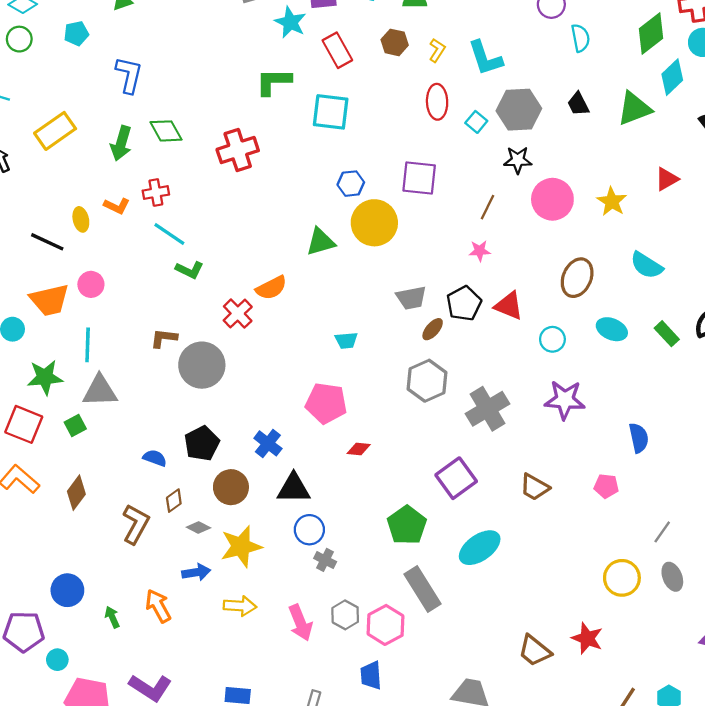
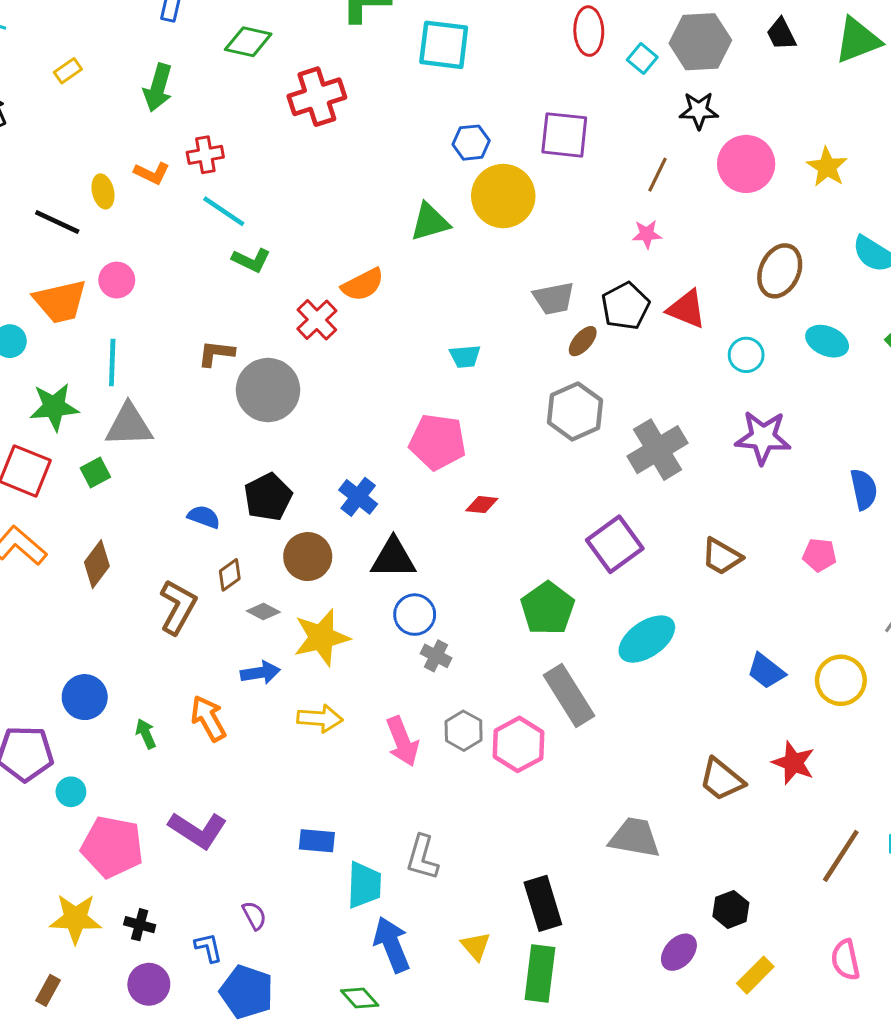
yellow rectangle: (55, 131) -> (68, 71), size x0.5
green diamond: (166, 131) -> (248, 42), moved, turned -48
blue trapezoid: (371, 675) -> (766, 671), moved, turned -48

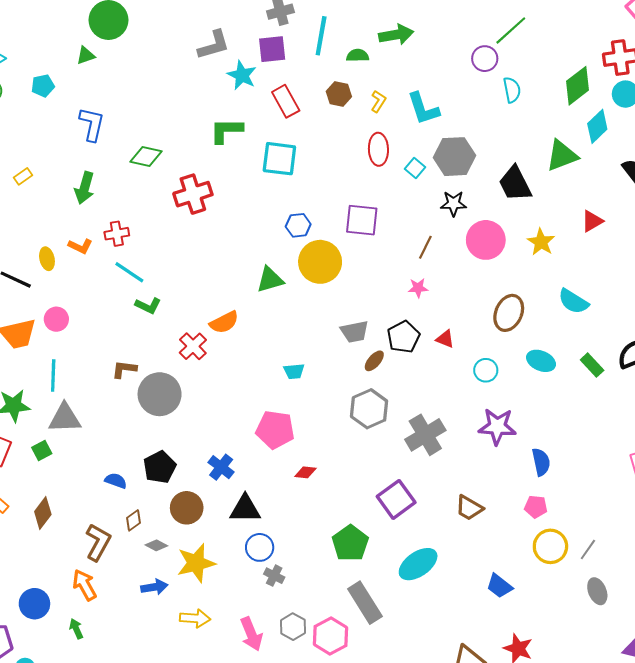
black trapezoid: (781, 34) -> (515, 184), moved, size x1.6
red triangle: (687, 309) -> (445, 339), size x0.7
blue semicircle: (864, 489) -> (541, 462), moved
yellow circle: (841, 680) -> (550, 546), moved
orange arrow: (208, 718) -> (85, 585), moved

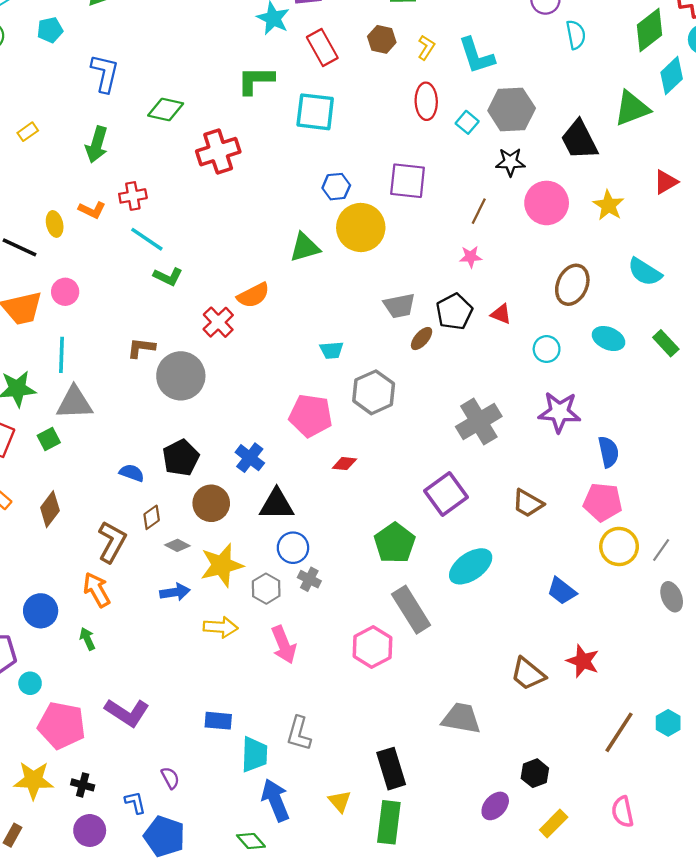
gray hexagon: (369, 409) -> (374, 392), moved
pink pentagon: (536, 507) -> (603, 502), size x1.5
gray hexagon: (293, 627) -> (266, 589), moved

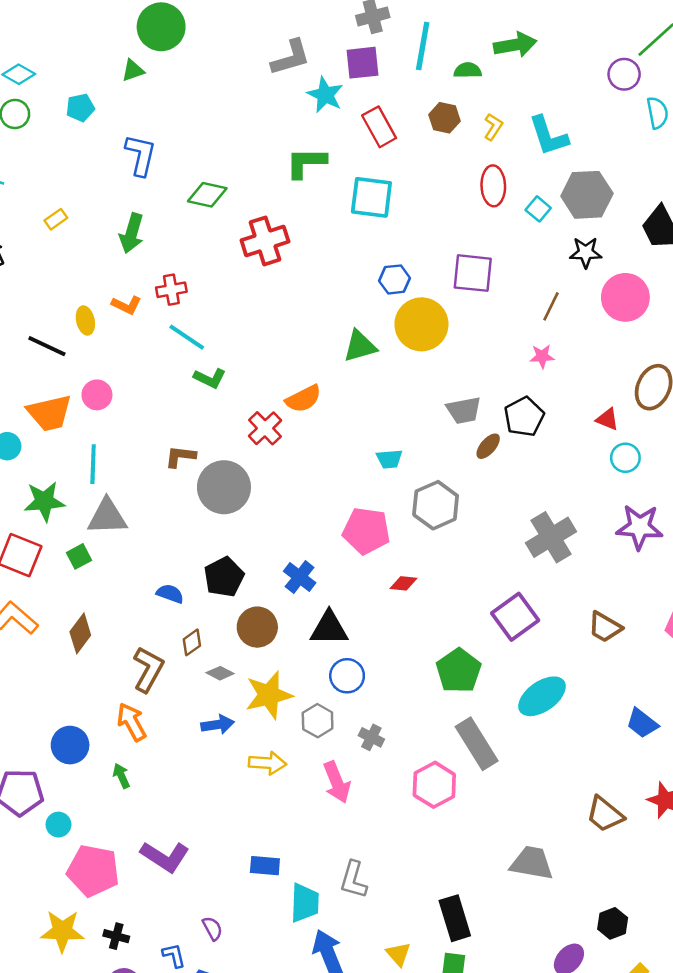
red triangle: (501, 314) -> (607, 419), moved
gray cross: (309, 579) -> (371, 737), moved

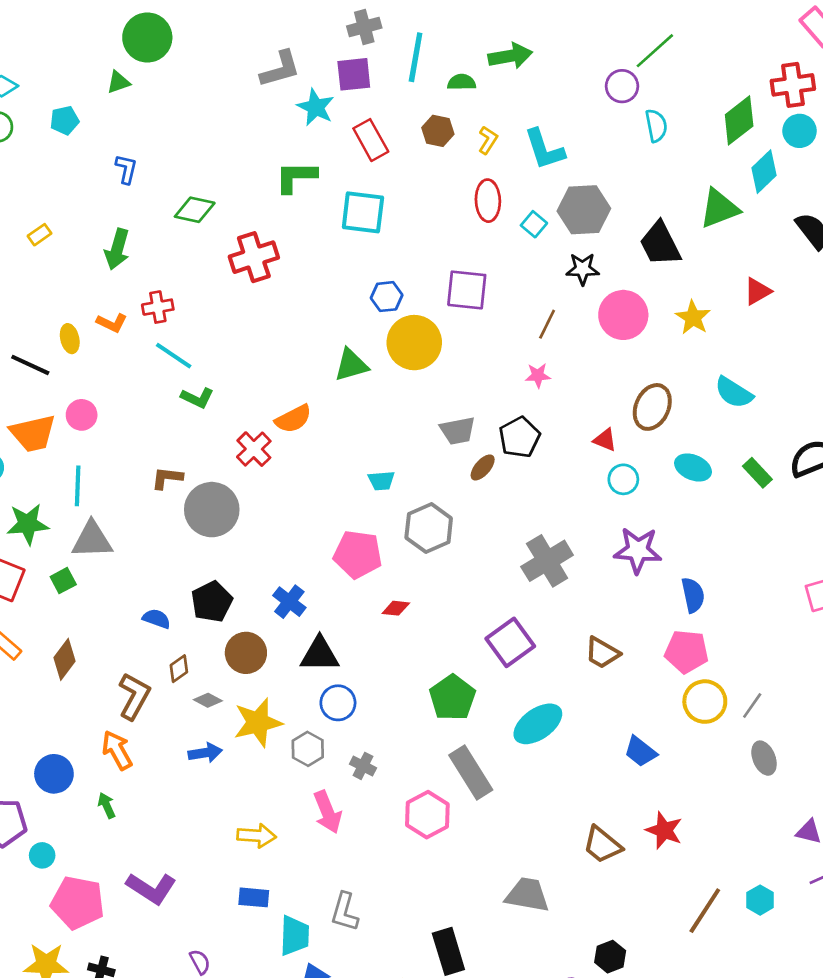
blue L-shape: (141, 155) -> (126, 169), size x0.7
yellow arrow: (268, 763) -> (256, 836), moved

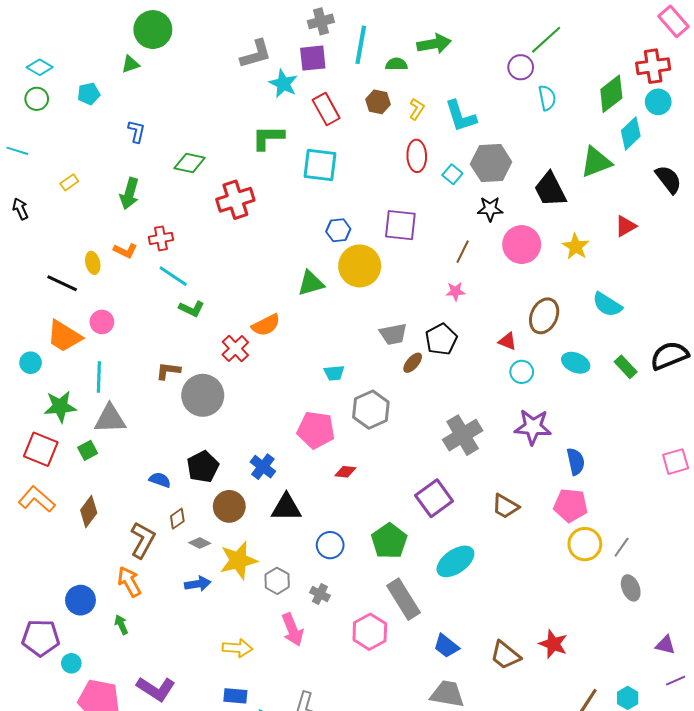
orange trapezoid: (33, 433) -> (64, 336), turned 45
blue circle: (338, 703) -> (330, 545), moved
blue trapezoid: (640, 751) -> (446, 646), moved

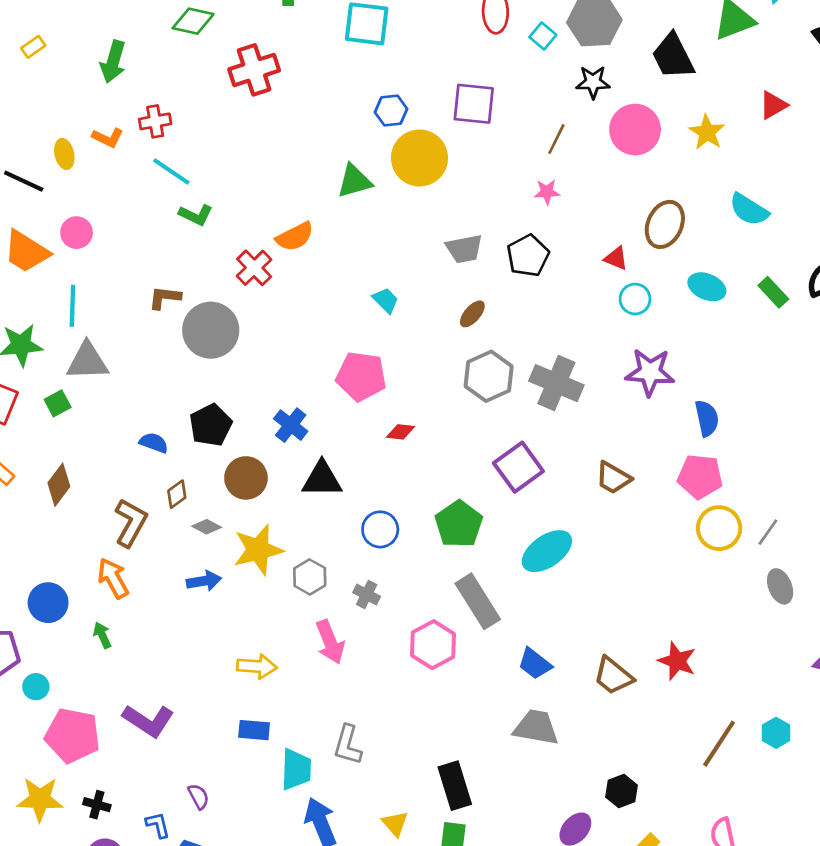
brown ellipse: (413, 363) -> (472, 314), moved
cyan trapezoid: (334, 373) -> (386, 300), turned -130
gray hexagon: (371, 410) -> (489, 376), moved
gray cross: (463, 435) -> (556, 383), turned -36

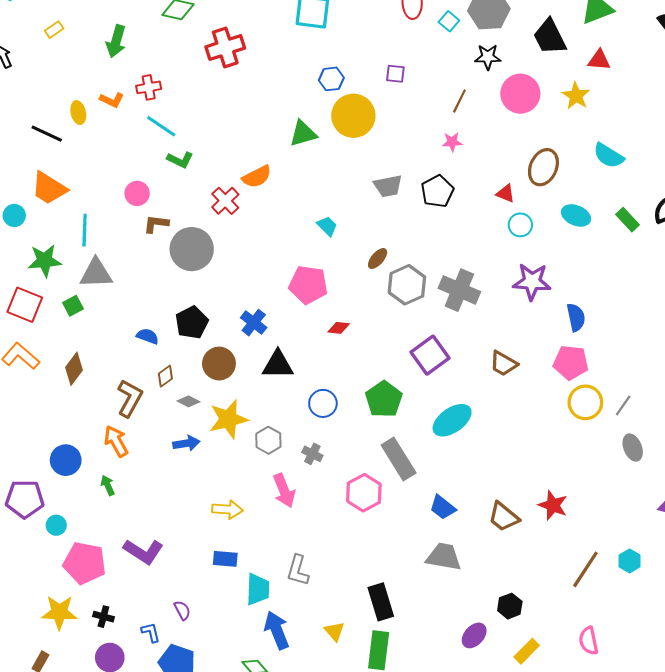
purple square: (474, 104) -> (395, 74), size x0.6
red triangle: (773, 105) -> (599, 60), moved, turned 35
pink circle: (77, 233) -> (137, 193), moved
brown ellipse: (472, 314) -> (378, 259), moved

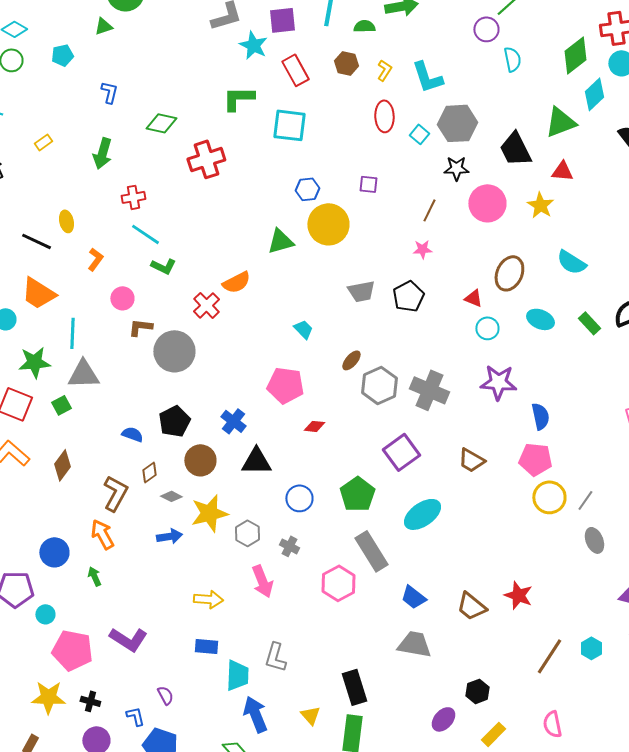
orange L-shape: (112, 100) -> (95, 259), moved, turned -80

